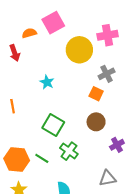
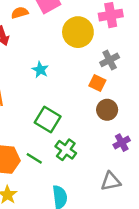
brown circle: (96, 122) -> (107, 110), moved

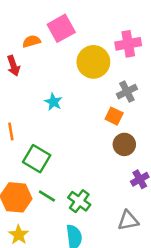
green square: (48, 119) -> (37, 159), moved
green cross: (66, 150) -> (79, 201), moved

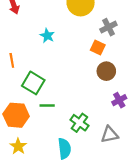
green line: (47, 196) -> (47, 106), moved, turned -32
green cross: (79, 201) -> (79, 123), moved

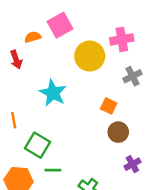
gray cross: (108, 27) -> (132, 76), moved
cyan star: (47, 36) -> (53, 93), size x1.6

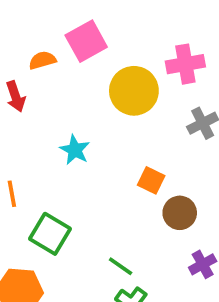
cyan star: (53, 93) -> (75, 150), size x0.7
orange square: (109, 106) -> (151, 180), moved
green line: (53, 170) -> (121, 266), moved, turned 35

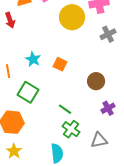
cyan star: (75, 150) -> (33, 59), moved
orange square: (151, 180) -> (60, 64), moved

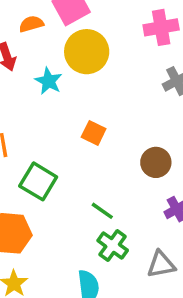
yellow circle: (72, 17) -> (87, 52), moved
cyan star: (33, 59) -> (49, 81), moved

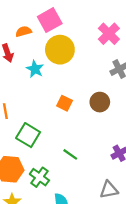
pink cross: (161, 27) -> (109, 34), turned -35
brown circle: (156, 162) -> (100, 102), moved
green cross: (113, 245) -> (39, 177), moved

